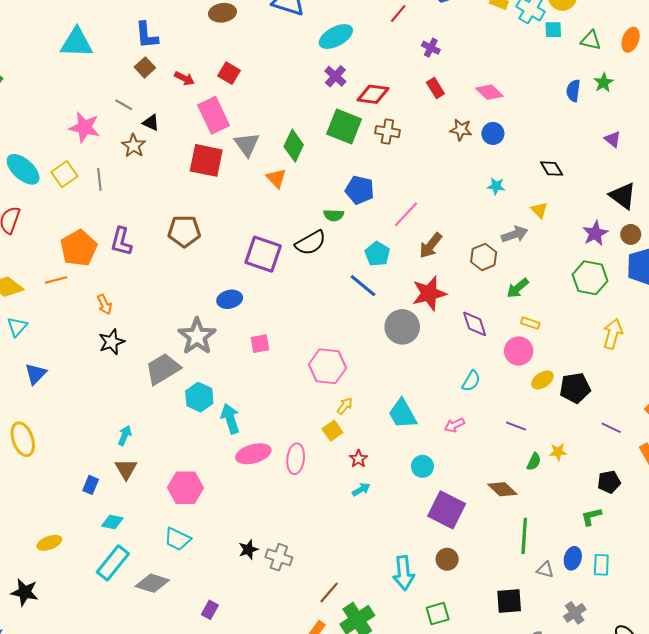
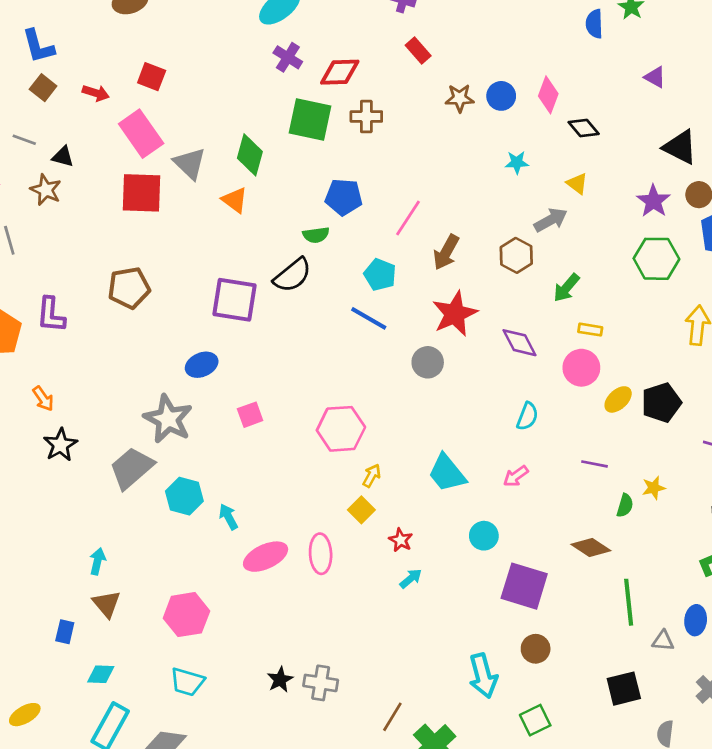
pink diamond: (489, 92) -> (548, 95), moved, turned 76
gray circle: (402, 327) -> (428, 362), size x0.7
cyan arrow: (230, 419) -> (228, 517), size x0.7

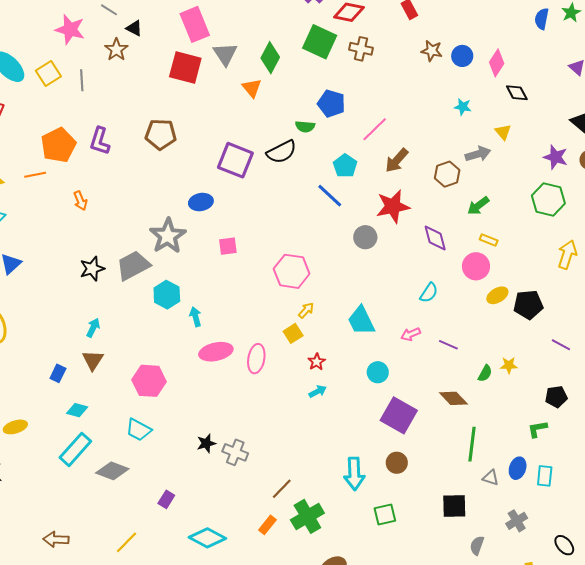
purple star: (653, 201) -> (556, 157), turned -30
black star: (60, 445) -> (92, 269), moved
purple line: (595, 464) -> (448, 345), moved

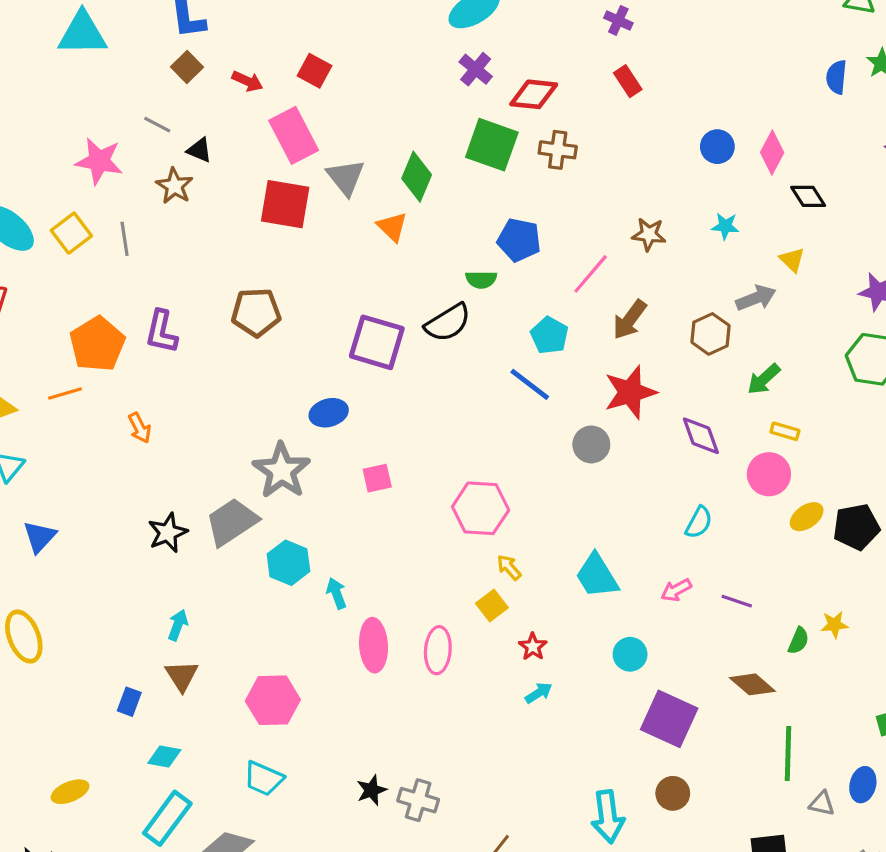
brown star: (432, 51) -> (649, 234), moved
yellow arrow: (306, 310) -> (509, 567), turned -78
pink ellipse: (216, 352) -> (374, 645), turned -76

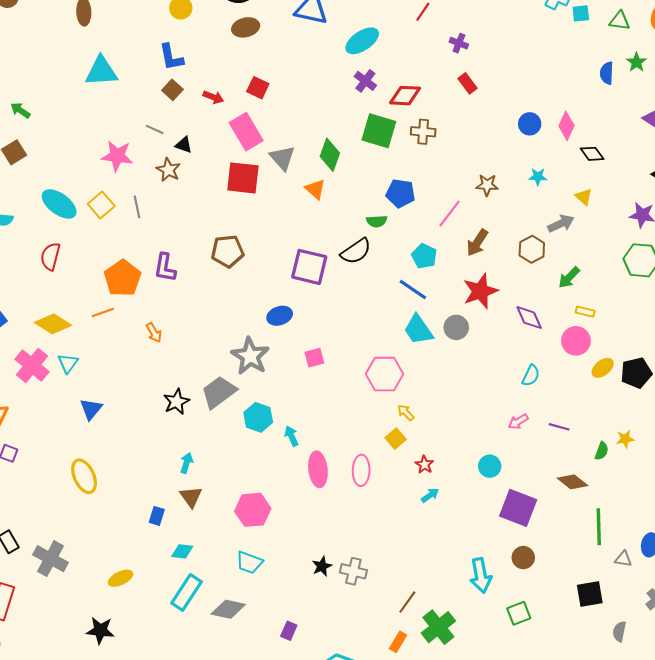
cyan trapezoid: (597, 576) -> (418, 330), moved

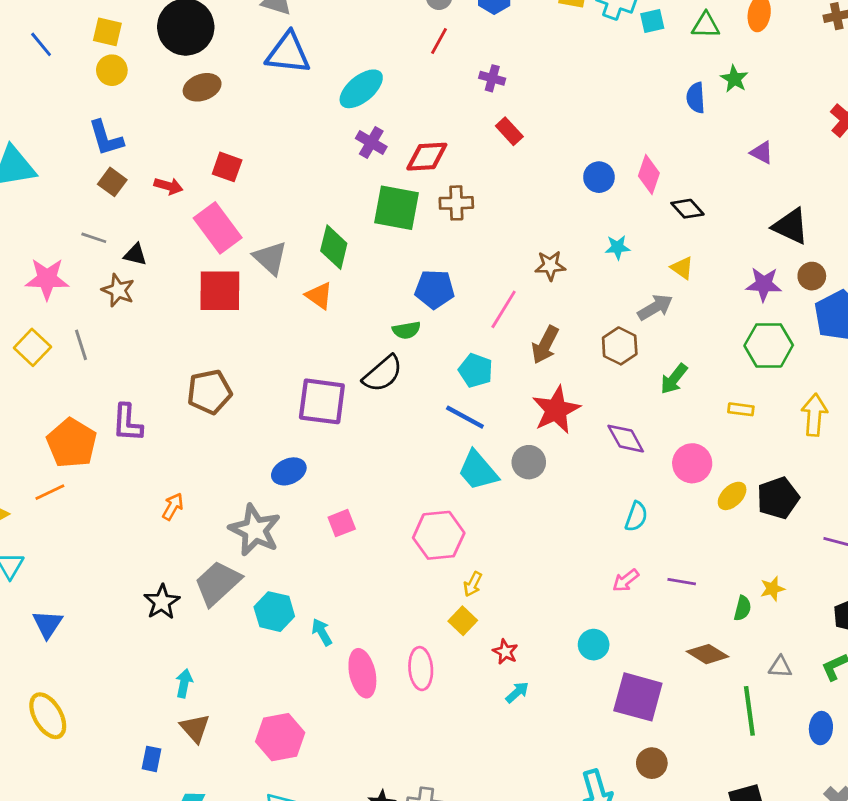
yellow rectangle: (585, 312) -> (741, 409), moved
orange arrow: (154, 333) -> (173, 507), moved, turned -114
yellow arrow: (406, 413) -> (473, 584), turned -102
gray triangle: (623, 559) -> (780, 667), moved

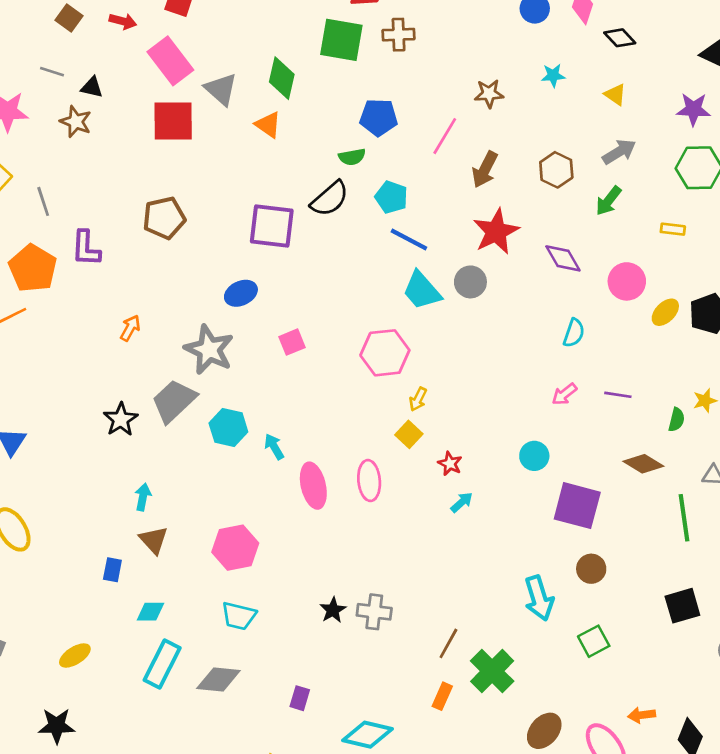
gray arrow: (655, 307) -> (619, 152), moved
gray line: (81, 345) -> (43, 201), moved
cyan pentagon: (476, 370) -> (391, 197), moved

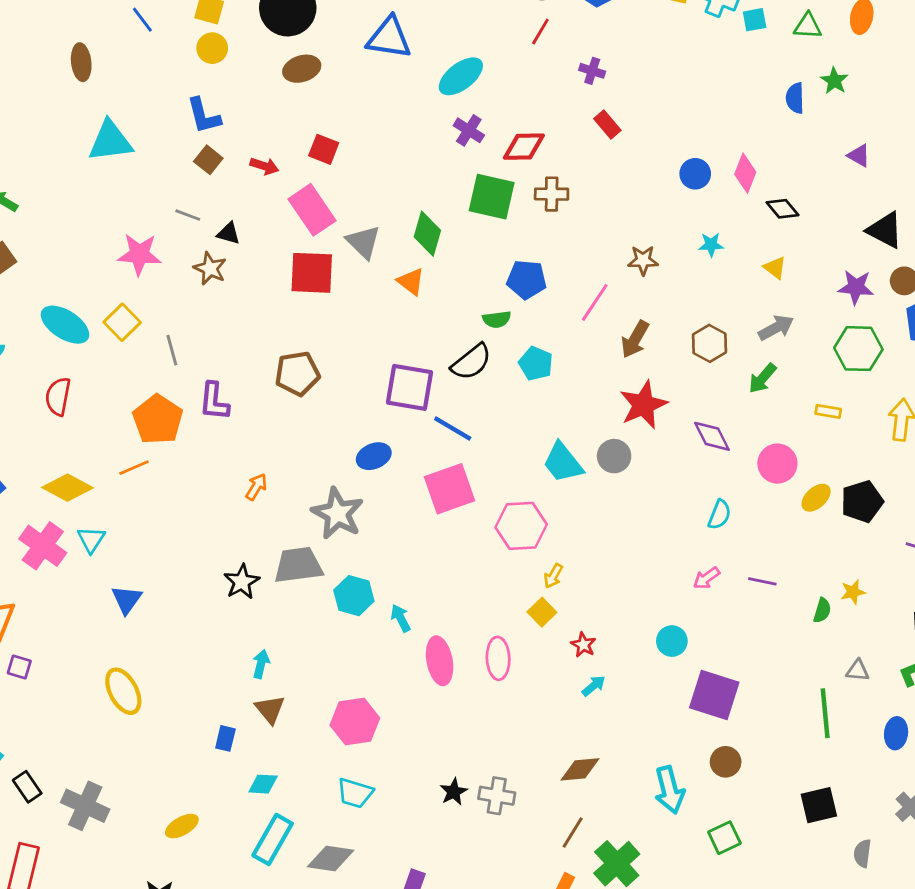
blue line: (409, 240) -> (453, 429), moved
pink square: (292, 342) -> (450, 489), moved, size x1.8
gray trapezoid: (174, 401) -> (298, 565), turned 33
brown diamond: (643, 464) -> (580, 769), moved, turned -39

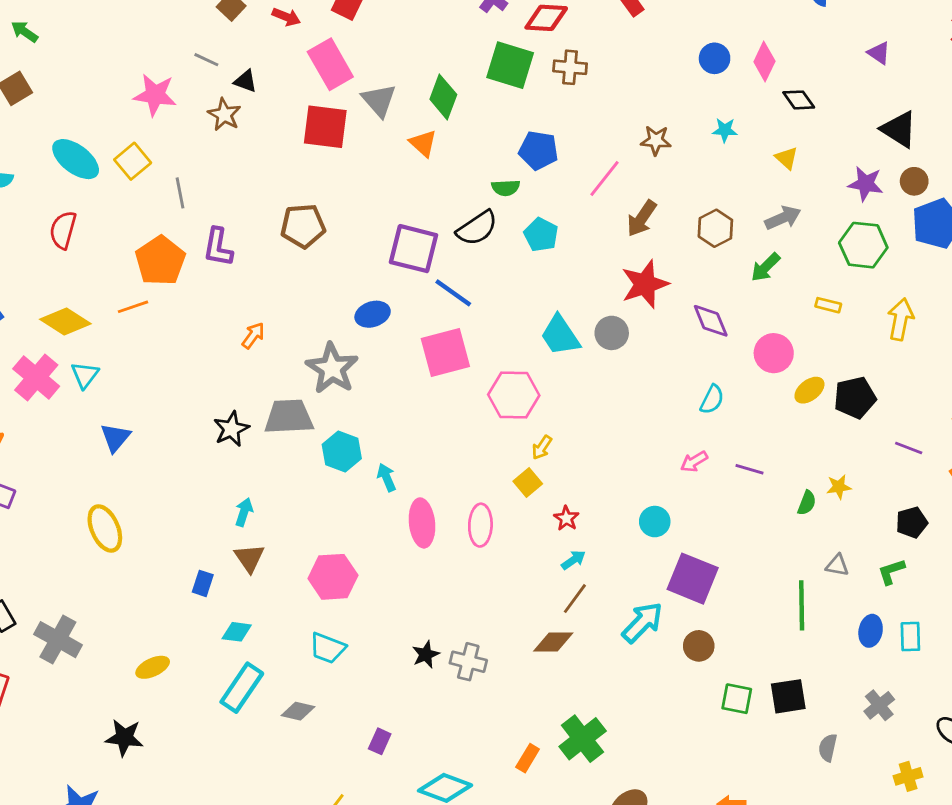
cyan arrow: (670, 790) -> (642, 622), moved, turned -126
brown line: (573, 833) -> (575, 599), moved
green square: (724, 838) -> (737, 699), moved, turned 32
gray diamond: (331, 858) -> (298, 711), size x0.7

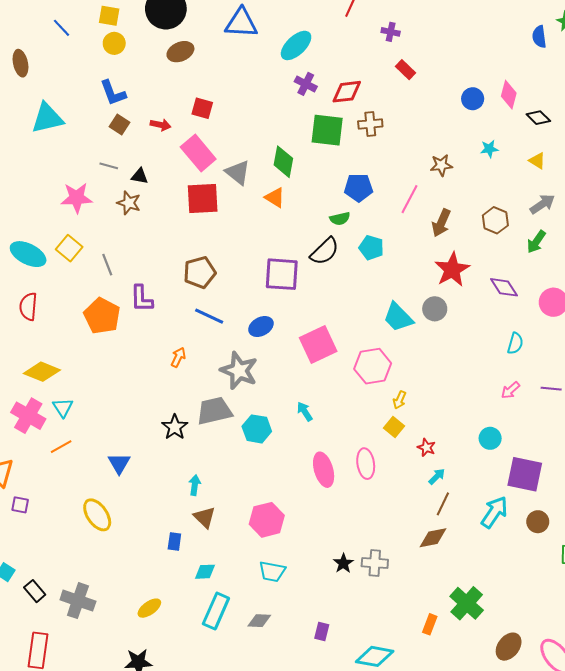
blue line: (453, 293) -> (209, 316), moved
orange line: (133, 307) -> (61, 447), moved
blue triangle: (115, 437) -> (119, 463), moved
cyan arrow: (387, 477) -> (305, 412), moved

